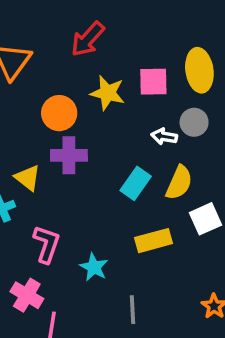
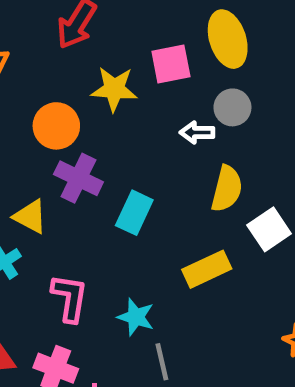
purple cross: (69, 155) -> (78, 178), turned 36
cyan rectangle: (136, 183) -> (134, 213), moved
gray line: (132, 310) -> (162, 362), moved

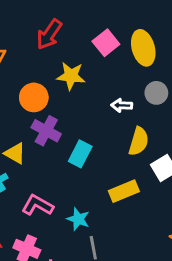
pink square: (171, 64) -> (106, 43), moved, turned -30
gray circle: (232, 107) -> (156, 93), moved
pink L-shape: (70, 298) -> (37, 205), turned -72

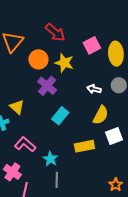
red arrow: (49, 34) -> (55, 32), turned -95
orange circle: (34, 97) -> (38, 59), moved
purple cross: (46, 131) -> (47, 86), moved

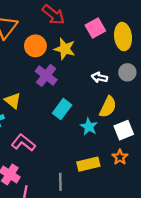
yellow rectangle: (84, 146) -> (88, 164), moved
cyan star: (50, 159) -> (89, 127), moved
orange star: (116, 185) -> (120, 157), moved

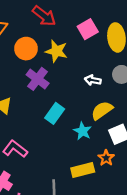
yellow semicircle: (108, 107) -> (102, 110), turned -150
orange star: (120, 157) -> (106, 158), moved

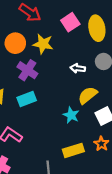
cyan rectangle: (55, 113) -> (27, 99), moved, turned 36
orange star: (106, 158) -> (101, 144), moved

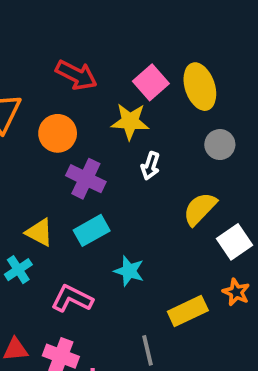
yellow star: (43, 44) -> (130, 121), moved
white arrow: (78, 68) -> (150, 166), moved, turned -72
cyan star: (71, 115) -> (129, 271), moved

